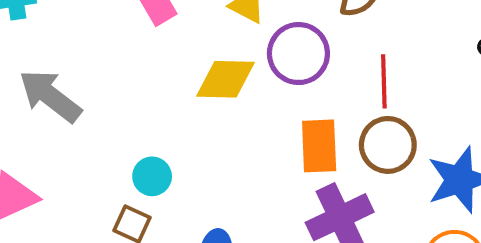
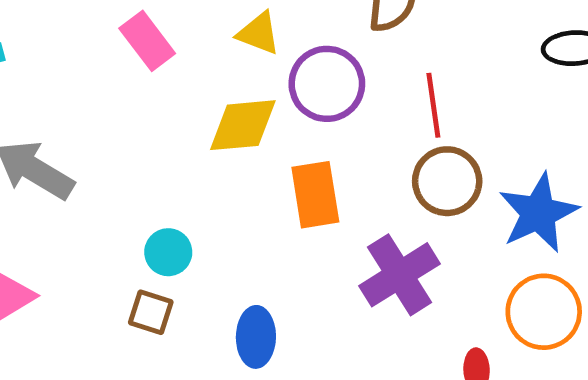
orange rectangle: (319, 146) -> (315, 195), moved

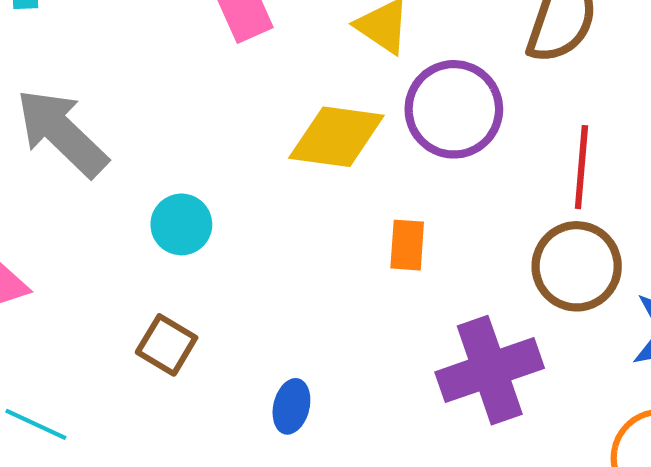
orange rectangle: (315, 195) -> (407, 245), size x0.6
cyan circle: (168, 252) -> (181, 224), moved
blue ellipse: (256, 337) -> (291, 406), size x0.7

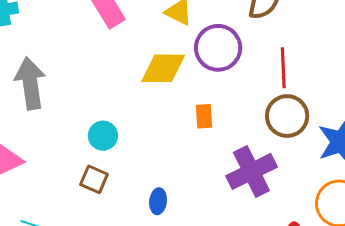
gray arrow: (62, 133) -> (30, 83), turned 45
cyan circle: (181, 224) -> (103, 136), moved

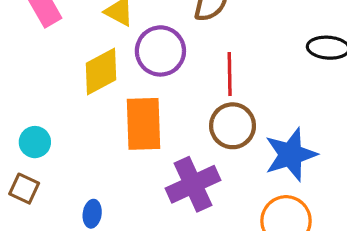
yellow diamond: (163, 68) -> (101, 72), turned -30
orange rectangle: (204, 116) -> (144, 124), size x2.0

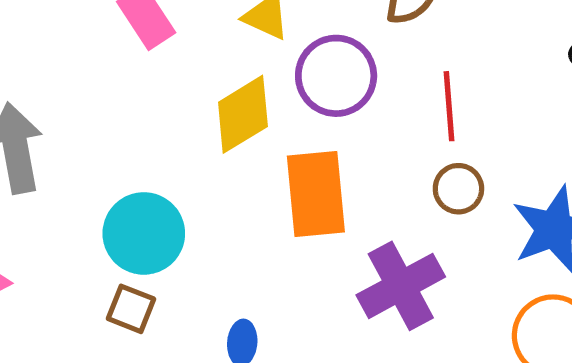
brown circle: (233, 126) -> (458, 189), size x0.7
cyan circle: (35, 142) -> (144, 233), size x1.6

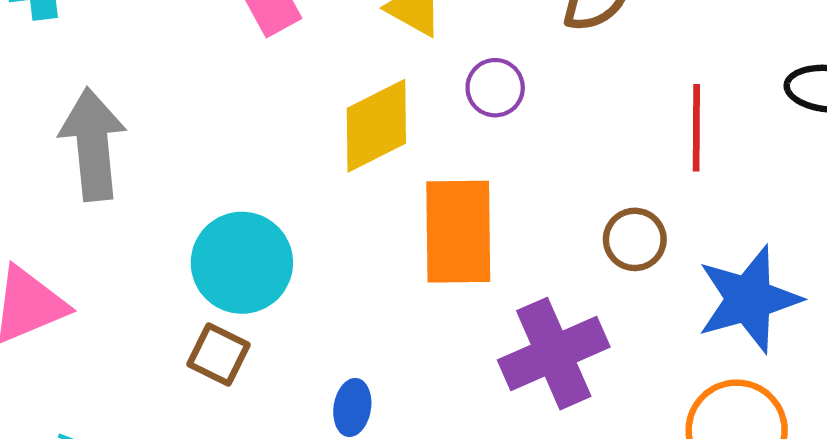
purple circle: (336, 76) -> (495, 88), size x0.6
red line: (449, 106) -> (696, 128), moved

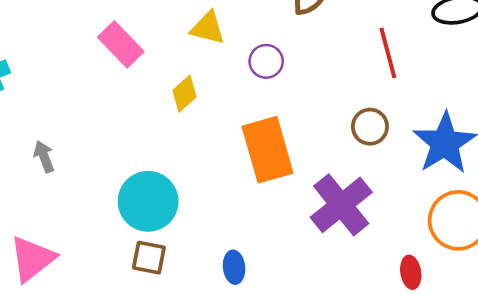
yellow diamond: (376, 126) -> (184, 94), moved, size x0.6
gray arrow: (93, 144) -> (44, 157), size x0.5

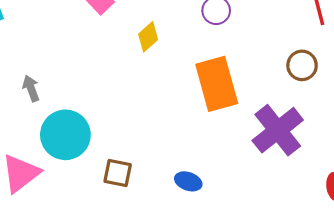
cyan circle: (148, 201) -> (65, 135), moved
blue ellipse: (234, 267) -> (188, 181), turned -65

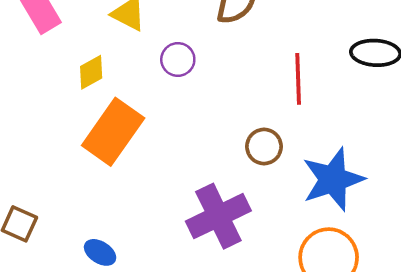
orange rectangle: (217, 84) -> (113, 132), moved, turned 38

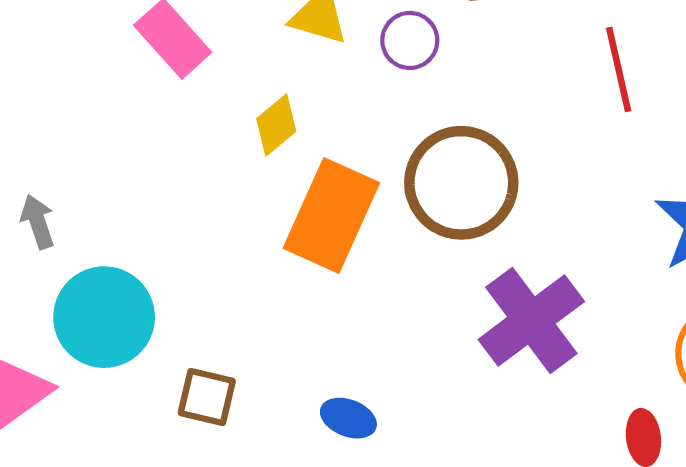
purple circle: (178, 59) -> (410, 40), moved
brown circle: (264, 147) -> (461, 183), moved, size x1.8

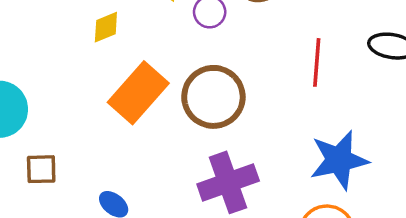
yellow diamond: (276, 125) -> (106, 27), moved
brown square: (207, 397) -> (41, 169), turned -32

